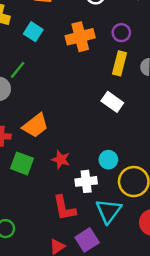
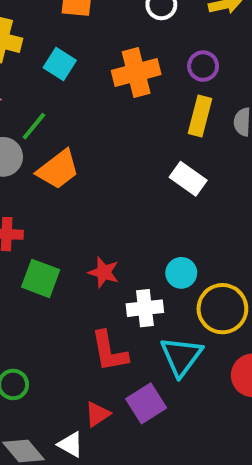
orange trapezoid: (35, 125) -> (58, 169), moved

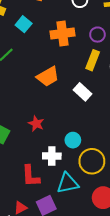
orange trapezoid: (58, 169) -> (48, 76), moved
red star: (104, 272) -> (36, 124), moved
cyan triangle: (181, 356) -> (68, 183), turned 35

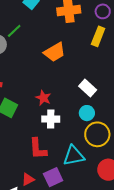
white rectangle: (82, 92) -> (88, 88), moved
cyan circle: (73, 140) -> (87, 113), moved
white cross: (52, 156) -> (51, 119), moved

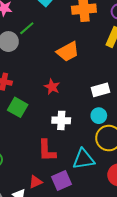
white rectangle: (88, 88) -> (100, 90), turned -60
red star: (43, 98) -> (52, 87), moved

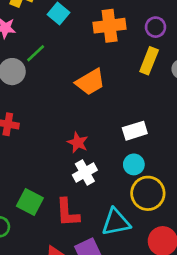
red star: (52, 87) -> (78, 142), moved
green square: (18, 107) -> (30, 202), moved
white cross: (61, 120) -> (85, 172), turned -30

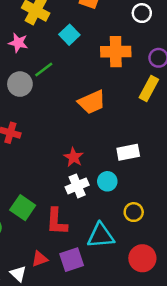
cyan circle: (134, 164) -> (107, 181), moved
yellow circle: (148, 193) -> (134, 212), size x0.6

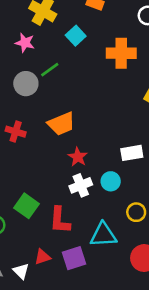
orange trapezoid: (92, 102) -> (61, 124), moved

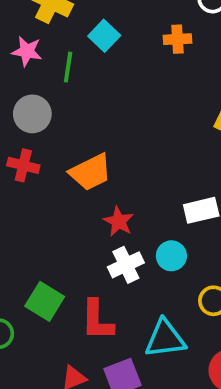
orange cross: (121, 53) -> (178, 39), moved, size x0.6
green line: (50, 70) -> (68, 67), moved, turned -42
red cross: (16, 132) -> (23, 165), moved

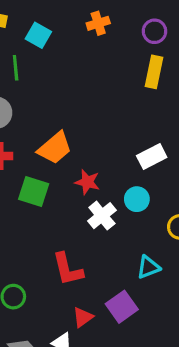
green square: (45, 301) -> (34, 192), moved
red L-shape: (97, 320) -> (68, 269), moved
cyan triangle: (165, 339) -> (148, 267), size x0.7

